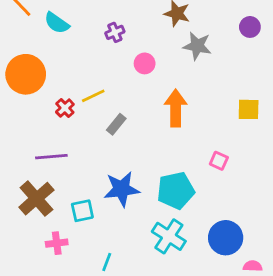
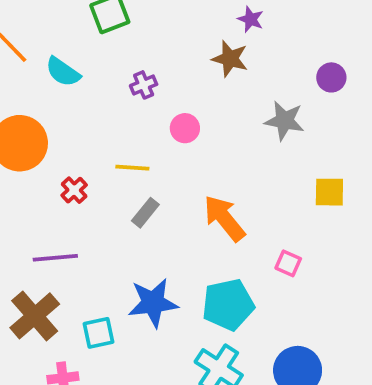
gray star: (197, 46) -> (284, 121), moved
yellow line: (93, 96) -> (132, 168), moved, turned 30
orange arrow: (176, 108) -> (224, 218), moved, turned -39

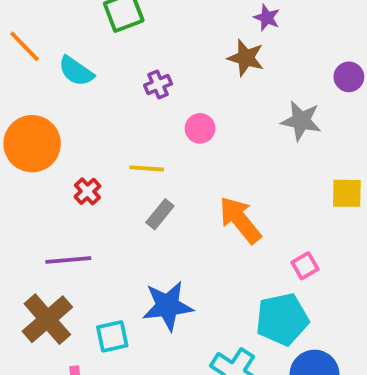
pink square: (288, 263) -> (305, 266), turned 36
cyan pentagon: (228, 305) -> (282, 319), moved

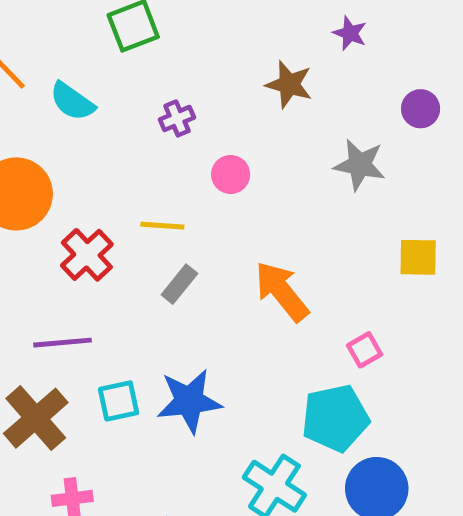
purple star: (267, 18) -> (350, 33), moved
red cross: (87, 191) -> (87, 255), size x1.5
cyan square: (112, 336) -> (119, 401), moved

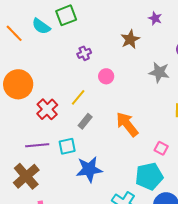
brown star: (289, 84) -> (130, 39), turned 30
cyan semicircle: (72, 101) -> (41, 26), moved
yellow line: (162, 226) -> (78, 97), turned -54
pink square: (365, 350) -> (161, 148), turned -32
cyan square: (119, 401) -> (67, 146), moved

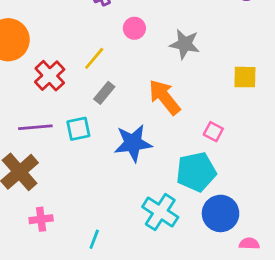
gray star: (159, 72) -> (185, 44), moved
blue star: (89, 169) -> (133, 143), moved

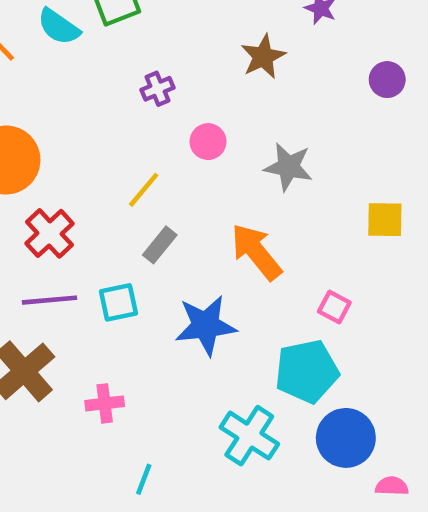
red cross: (50, 76) -> (49, 233), moved
pink cross: (41, 219) -> (105, 403), moved

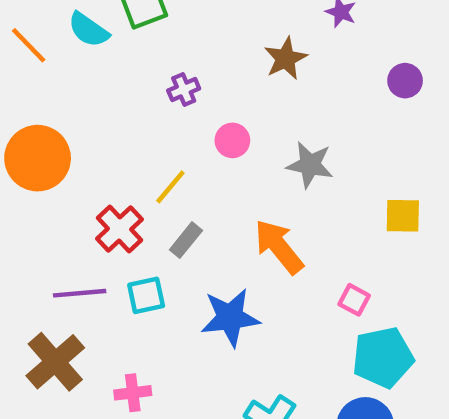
red cross: (49, 233) -> (119, 229), moved
cyan pentagon: (307, 371) -> (383, 357), moved

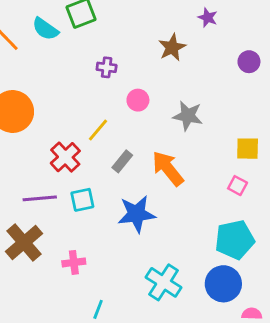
purple cross: (184, 89) -> (107, 67), turned 30
gray rectangle: (186, 240) -> (122, 161), moved
pink square: (354, 300) -> (238, 186), moved

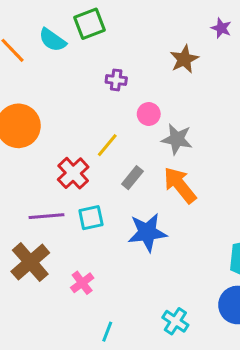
gray star: (188, 116) -> (177, 139), moved
pink cross: (74, 262) -> (82, 283), turned -30
cyan cross: (164, 282) -> (175, 321), moved, size x0.7

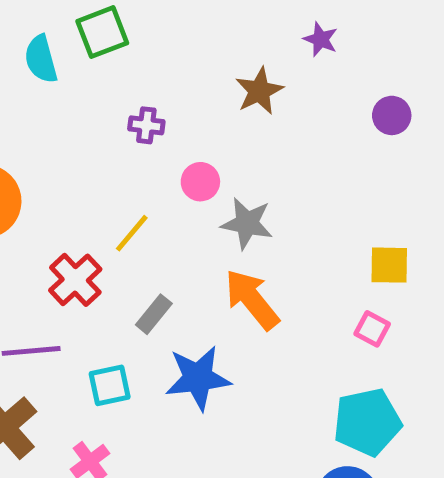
cyan semicircle: (52, 40) -> (41, 59), turned 40
gray rectangle: (132, 178) -> (154, 314), moved
cyan square: (91, 218) -> (110, 385), moved

